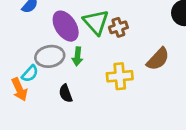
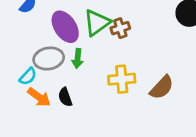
green triangle: (96, 22) -> (97, 23), turned 36
brown semicircle: (158, 59) -> (162, 87), moved
orange arrow: (19, 89) -> (39, 97), moved, turned -30

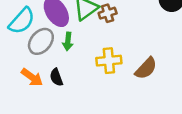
gray ellipse: (49, 58) -> (41, 41), turned -40
cyan semicircle: (28, 76) -> (22, 21), moved, size x1.6

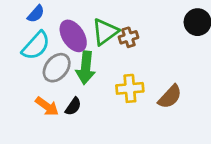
green arrow: (68, 41) -> (86, 68), size x1.6
black semicircle: (56, 77) -> (73, 106), turned -126

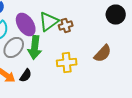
brown semicircle: (170, 97) -> (103, 54), moved

